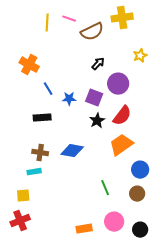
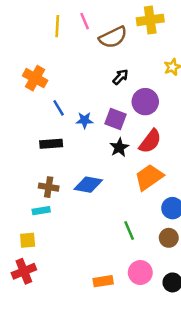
pink line: (69, 19) -> (85, 21), turned 48

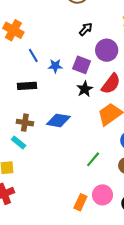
cyan rectangle: (41, 211) -> (19, 142), turned 48
green line: (129, 230) -> (93, 159), turned 63
orange rectangle: (103, 281) -> (80, 202), moved, turned -56

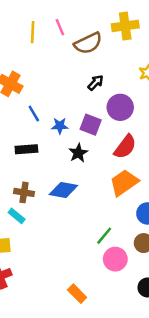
black star: (85, 89) -> (78, 153), moved
pink circle: (103, 195) -> (115, 259), moved
orange rectangle: (80, 202) -> (77, 294), moved, turned -70

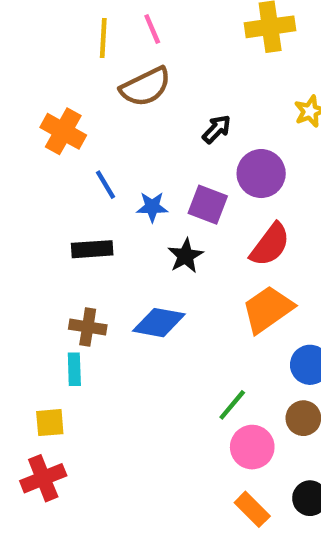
brown semicircle: (88, 43) -> (145, 87), moved
cyan rectangle: (17, 216) -> (74, 369), turned 49
orange rectangle: (77, 294) -> (252, 509), moved

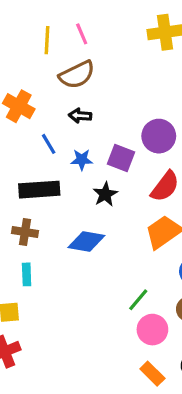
black arrow: (217, 129) -> (80, 116), moved, turned -130
black rectangle: (92, 249) -> (39, 190), size x1.4
brown cross: (88, 327) -> (25, 232), moved

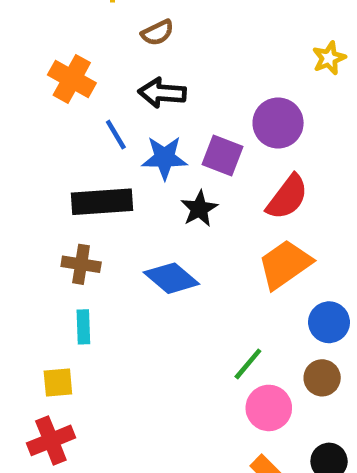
brown semicircle: (77, 75) -> (158, 33), size x0.6
black arrow: (80, 116) -> (162, 93), size x1.4
blue star: (82, 160) -> (165, 158), size x1.4
blue diamond: (86, 241) -> (171, 278), turned 30

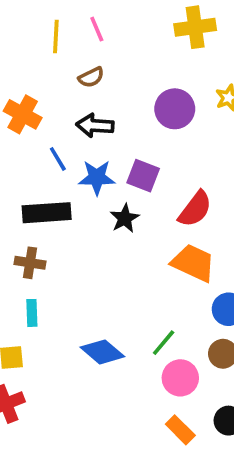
purple circle: (278, 123) -> (175, 109), moved
orange trapezoid: (285, 264) -> (193, 263), turned 60
blue diamond: (171, 278) -> (102, 352), moved

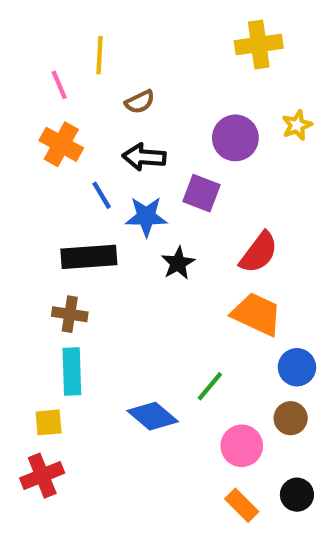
pink line: (97, 29) -> (59, 85), moved
purple square: (143, 176) -> (201, 193), moved
cyan rectangle: (32, 313) -> (72, 371), size x1.5
green line: (164, 343) -> (210, 386), moved

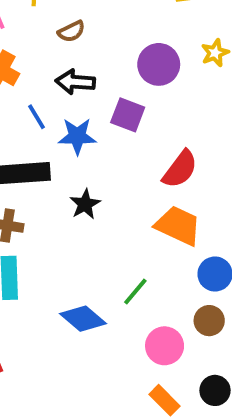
black star: (178, 263) -> (85, 204), moved

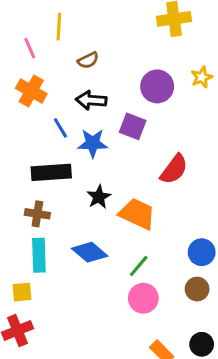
orange trapezoid: (178, 225) -> (137, 214), moved
blue diamond: (83, 319) -> (90, 252), moved
pink circle: (165, 346) -> (143, 298), moved

